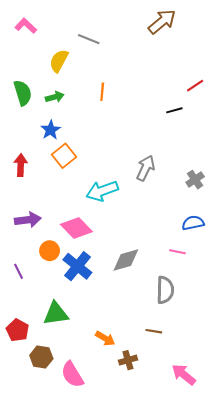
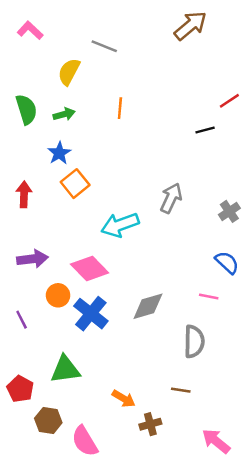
blue semicircle: (193, 223) -> (227, 263), turned 55

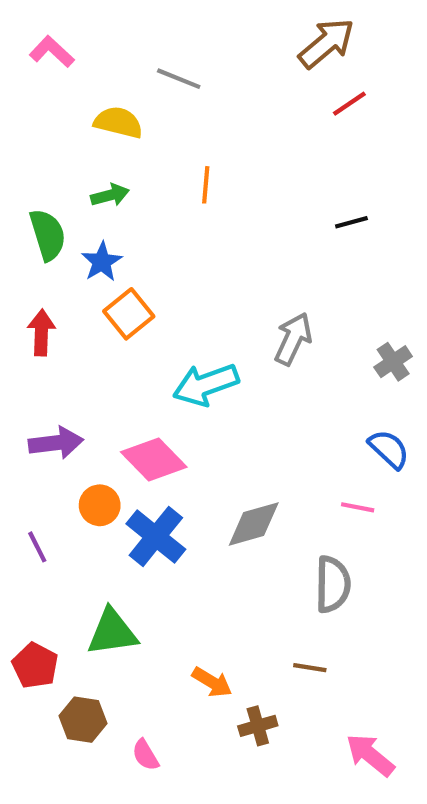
yellow semicircle: (69, 72) -> (118, 122), turned 76
red line: (229, 101) -> (349, 104), moved
green semicircle: (26, 109) -> (48, 235), moved
pink semicircle: (85, 441) -> (145, 755), size x0.6

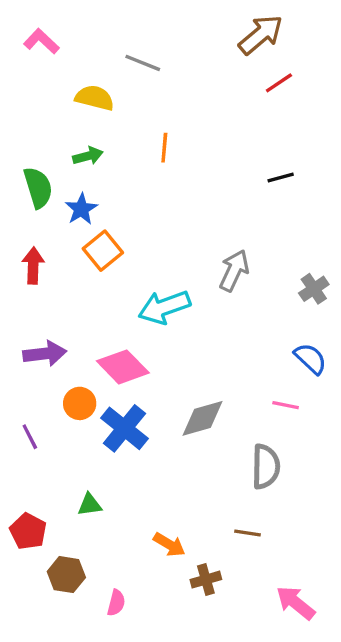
green triangle: (112, 632) -> (90, 505), size x0.6
pink semicircle: (145, 755) -> (116, 603), turned -135

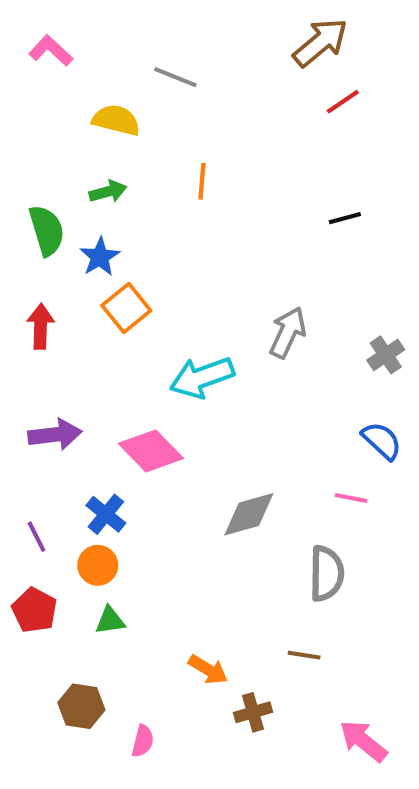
orange circle: (80, 403) -> (98, 565), moved
blue cross: (124, 428) -> (106, 514), moved, size x0.7
red pentagon: (28, 531) -> (34, 610), moved

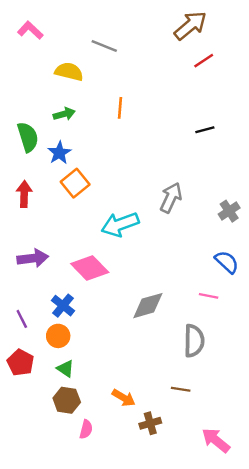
green triangle: (110, 620) -> (65, 369), turned 42
brown hexagon: (81, 706) -> (67, 400), moved
pink semicircle: (143, 741) -> (86, 429), moved

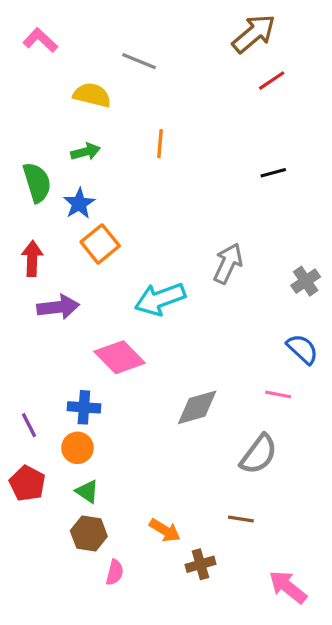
purple arrow: (33, 258) -> (58, 307), moved
blue cross: (63, 306) -> (84, 407), turned -35
gray semicircle: (194, 341) -> (259, 454), turned 36

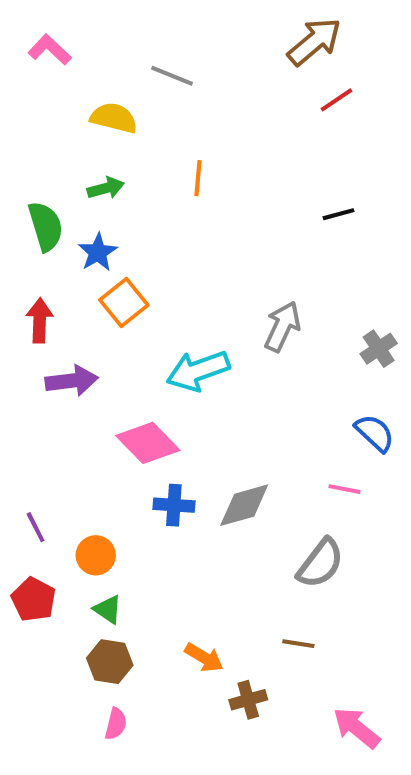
blue cross: (84, 407) -> (174, 505), moved
pink semicircle: (115, 572) -> (116, 724), moved

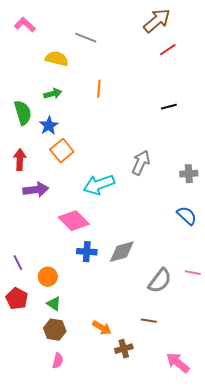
gray cross: (379, 349) -> (189, 174), turned 30
pink line: (345, 489) -> (193, 273), moved

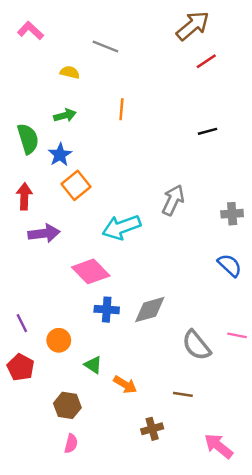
yellow semicircle: (57, 59) -> (70, 72), size x0.7
gray semicircle: (160, 281) -> (196, 345), turned 104
green triangle: (54, 304) -> (93, 365), moved
orange arrow: (102, 328) -> (125, 385), moved

